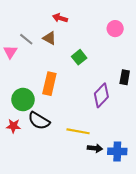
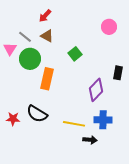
red arrow: (60, 18) -> (45, 16), moved, turned -64
green circle: (23, 100) -> (30, 59), moved
blue cross: (117, 151) -> (103, 120), moved

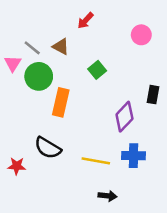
red arrow: (45, 16) -> (85, 21), moved
red star: (13, 119) -> (17, 166), moved
black arrow: (90, 140) -> (108, 196), moved

